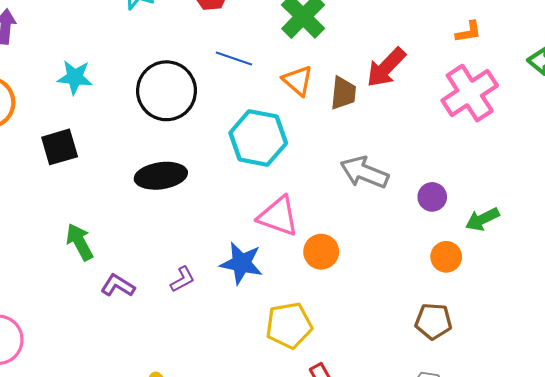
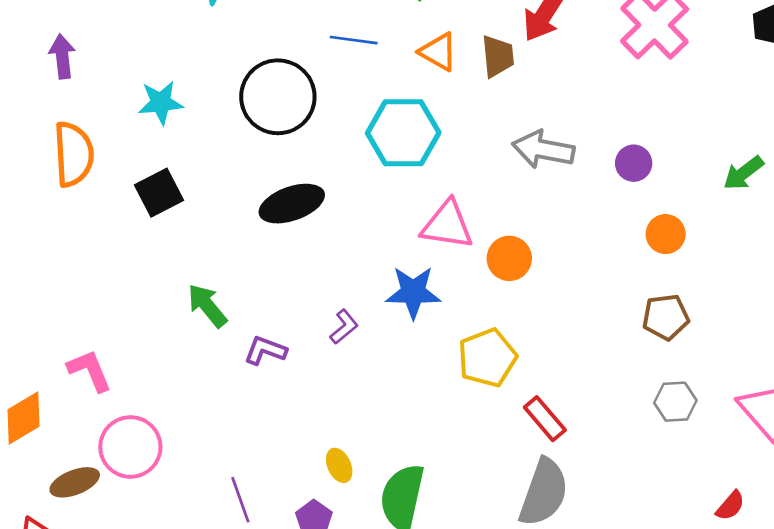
green arrow: (482, 219) -> (743, 173), moved

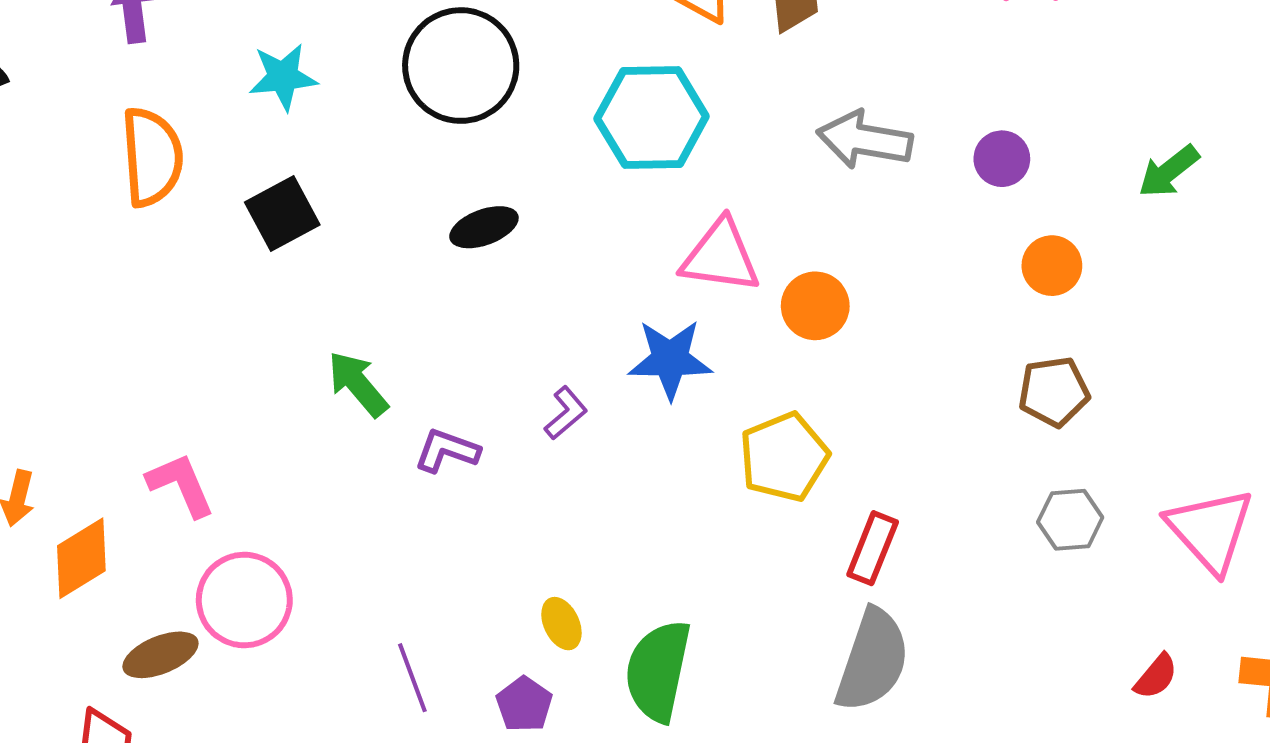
black ellipse: (292, 204) -> (484, 227), size x0.7
red rectangle: (545, 419) -> (873, 548), turned 63

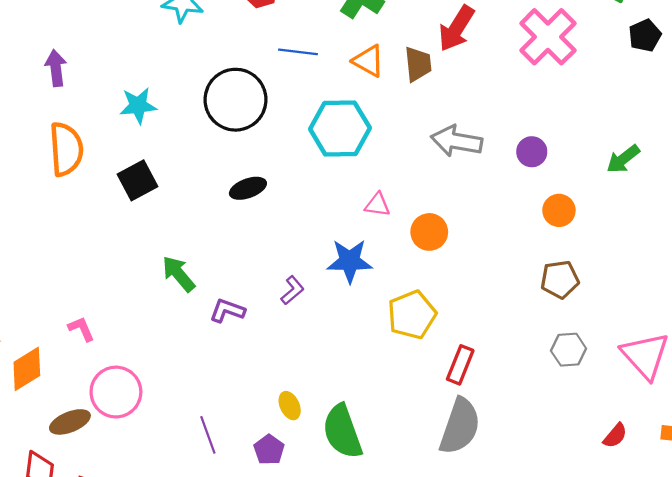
pink triangle: (720, 256) -> (377, 205), size x0.6
pink L-shape: (181, 485) -> (81, 329), size x0.7
green semicircle: (658, 671) -> (342, 432), turned -32

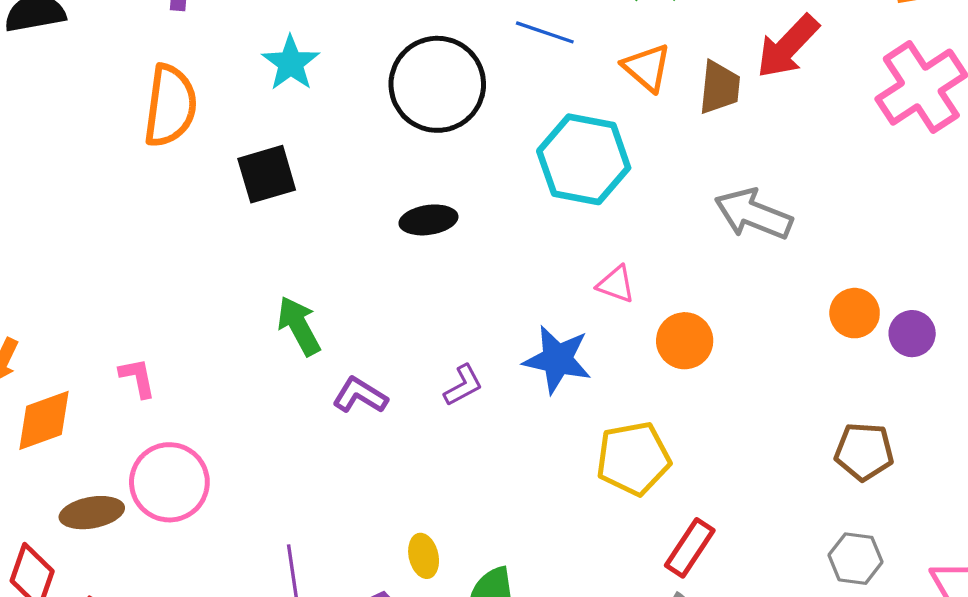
cyan star: (138, 106) -> (291, 63), turned 30
purple circle: (532, 152) -> (912, 334), moved
orange circle: (559, 210) -> (855, 313), moved

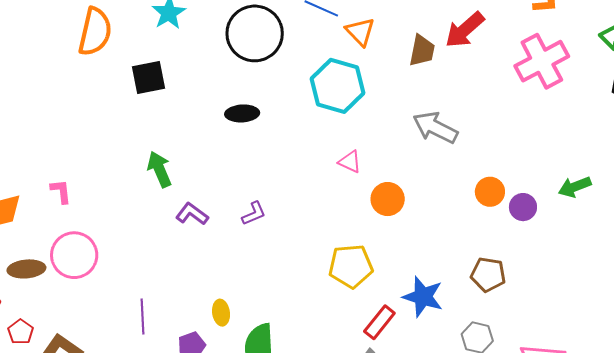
orange triangle: (647, 68) -> (360, 32), moved
blue star: (557, 359) -> (423, 297), moved

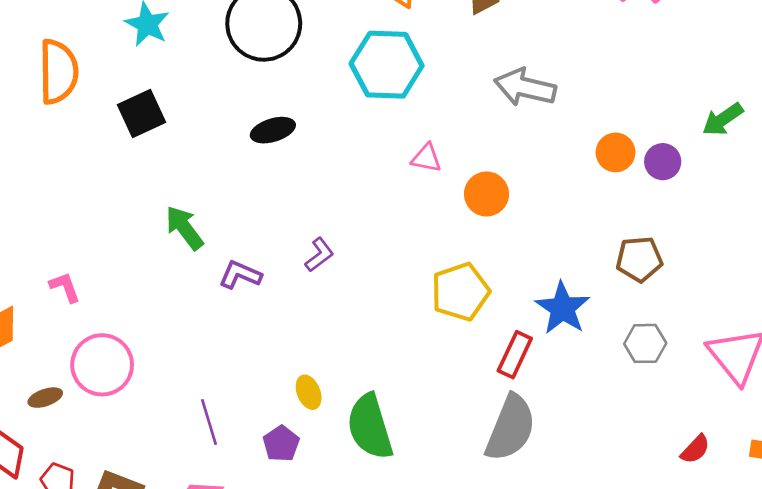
brown ellipse: (26, 269) -> (45, 398), size x0.7
blue star: (423, 297) -> (563, 308), turned 30

